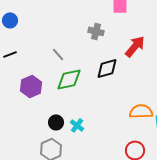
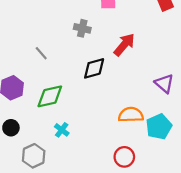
green diamond: (69, 79) -> (50, 96), moved
black circle: (56, 122) -> (11, 128), moved

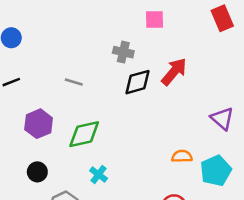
gray line: (41, 53) -> (74, 82), turned -32
black diamond: (94, 68) -> (138, 82), moved
orange semicircle: (131, 115) -> (182, 156), size x0.7

